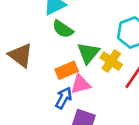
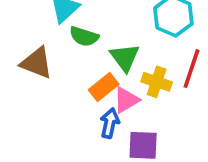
brown triangle: (21, 55) -> (36, 63), moved
yellow cross: (111, 61) -> (157, 82), moved

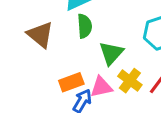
green semicircle: (84, 36) -> (85, 26), turned -130
orange rectangle: (104, 87) -> (71, 82), moved

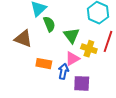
orange rectangle: (71, 82) -> (44, 64), moved, turned 49

